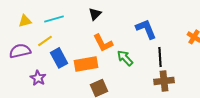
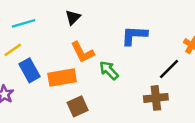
blue L-shape: (146, 29) -> (134, 35), turned -65
black line: (160, 57) -> (169, 69), moved, turned 48

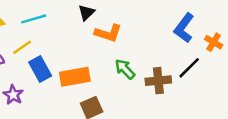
blue L-shape: (134, 35) -> (184, 28), moved, turned -56
orange L-shape: (82, 52) -> (108, 33), moved, turned -45
brown cross: (156, 98) -> (158, 81), moved

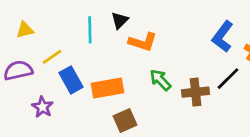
cyan line: (34, 19) -> (90, 30), moved, turned -75

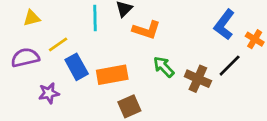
brown cross: (196, 92) -> (198, 79), turned 30
purple star: (42, 107) -> (49, 93), turned 30

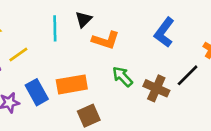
blue L-shape: (224, 25) -> (164, 32), moved
blue rectangle: (77, 67) -> (37, 92), moved

